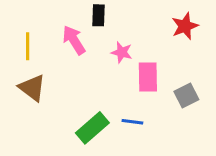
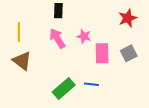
black rectangle: (99, 15) -> (58, 11), moved
pink arrow: (74, 40) -> (57, 38), moved
gray square: (186, 96) -> (129, 53), moved

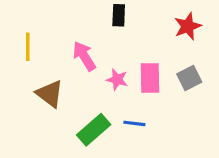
black rectangle: (58, 11) -> (119, 15), moved
pink star: (84, 36) -> (117, 80), moved
brown triangle: (22, 61) -> (50, 94), moved

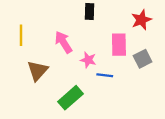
pink rectangle: (150, 78) -> (119, 45), moved
brown triangle: (50, 94) -> (37, 71), turned 35
blue line: (134, 123) -> (105, 75), moved

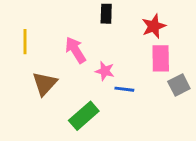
red star: (141, 20) -> (154, 26), moved
pink rectangle: (119, 45) -> (161, 58), moved
gray square: (143, 59) -> (179, 85), moved

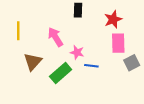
green rectangle: (84, 116) -> (61, 73), moved

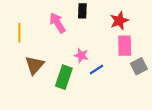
pink arrow: (55, 37) -> (57, 23), moved
blue line: (91, 66) -> (96, 70), turned -40
green rectangle: (61, 73) -> (64, 77), turned -30

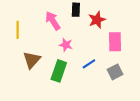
red star: (119, 21) -> (97, 20), moved
pink star: (81, 55) -> (66, 45), moved
gray square: (139, 66) -> (115, 72), moved

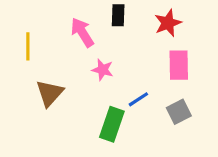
red star: (97, 20) -> (168, 23), moved
green rectangle: (59, 71) -> (112, 124), moved

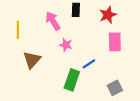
gray square: (179, 112) -> (115, 88), moved

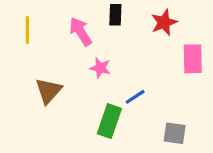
yellow line: (18, 30) -> (27, 30), moved
pink rectangle: (115, 42) -> (193, 59), moved
gray square: (115, 88) -> (175, 133), turned 35

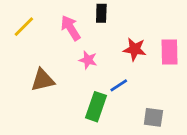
red star: (164, 22) -> (135, 49), moved, turned 30
yellow line: (27, 30) -> (24, 27), turned 45
brown triangle: (49, 91) -> (43, 80), turned 35

